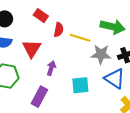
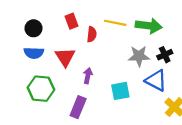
red rectangle: (41, 16) -> (71, 21), turned 40
yellow line: (80, 38) -> (115, 23), moved

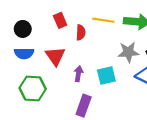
cyan square: (120, 91) -> (106, 76), moved
purple rectangle: (78, 107) -> (84, 106), moved

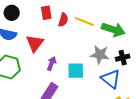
red semicircle: (81, 32) -> (63, 20), moved

